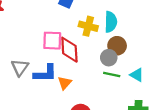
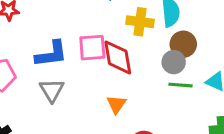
blue L-shape: (45, 73) -> (51, 54), moved

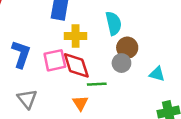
yellow cross: (140, 22) -> (76, 36), moved
blue L-shape: (51, 54) -> (21, 54), moved, turned -56
green line: (181, 85) -> (97, 84), moved

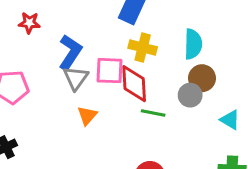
gray triangle: (27, 99) -> (76, 78), moved
orange triangle: (80, 103) -> (87, 116), moved

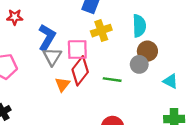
yellow cross: (143, 47) -> (101, 31), turned -30
red diamond: (134, 84) -> (80, 71), moved, turned 44

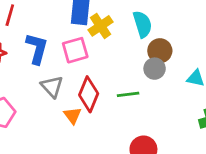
yellow cross: (101, 31) -> (101, 26), moved
blue L-shape: (47, 37) -> (37, 48), moved
pink square: (77, 50) -> (75, 50), moved

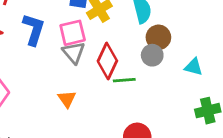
gray triangle: (52, 87) -> (74, 53), moved
red diamond: (89, 94) -> (107, 61), moved

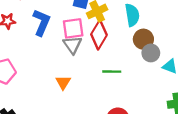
gray circle: (152, 55) -> (151, 53), moved
red diamond: (107, 61) -> (99, 35), moved

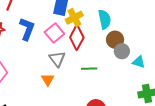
pink square: (73, 28) -> (54, 33), turned -30
gray triangle: (72, 45) -> (57, 59), moved

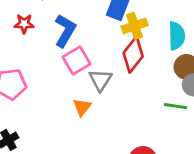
pink square: (54, 33) -> (77, 60), moved
green line: (89, 69) -> (175, 106), moved

